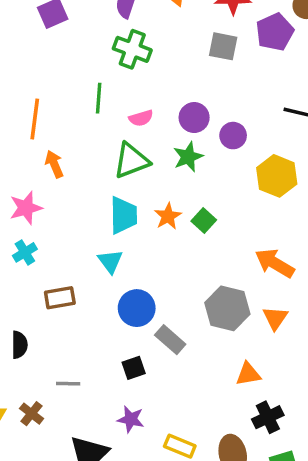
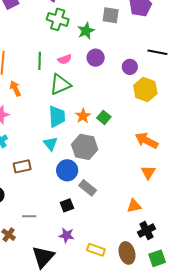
green line: (99, 98) -> (40, 61), moved
purple circle: (233, 136) -> (130, 67), moved
green star: (188, 157) -> (86, 31), moved
gray hexagon: (227, 308) -> (85, 147), moved

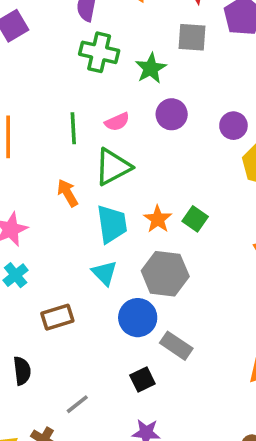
orange arrow: (15, 88) -> (68, 193), moved
gray line: (29, 216) -> (77, 404), turned -32

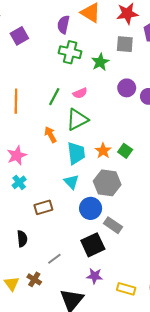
purple circle: (172, 114) -> (127, 88), moved
green line: (73, 128) -> (54, 97), turned 30
black square: (142, 380) -> (93, 245), size x1.6

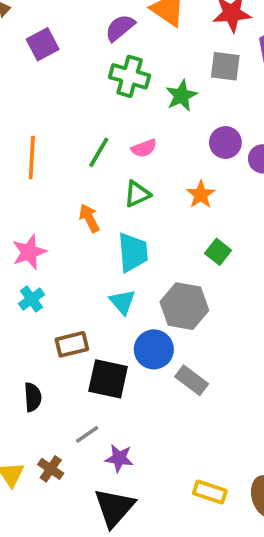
purple semicircle: (63, 25) -> (120, 28), turned 36
green triangle: (77, 120) -> (137, 194), size x0.7
orange star: (103, 151) -> (201, 195), moved
black square: (93, 245) -> (108, 379), moved, turned 35
purple star: (95, 276) -> (119, 458), moved

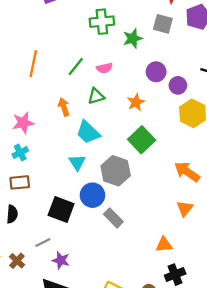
green cross: (130, 76) -> (102, 22), turned -30
cyan trapezoid: (133, 252) -> (88, 132), turned 130
green square: (218, 252) -> (142, 140), size x1.6
brown rectangle: (72, 344) -> (20, 182), moved

